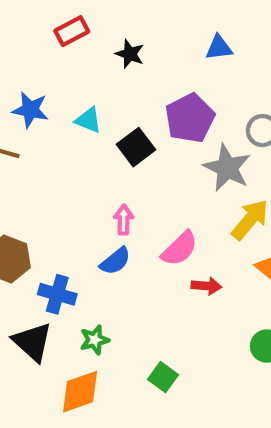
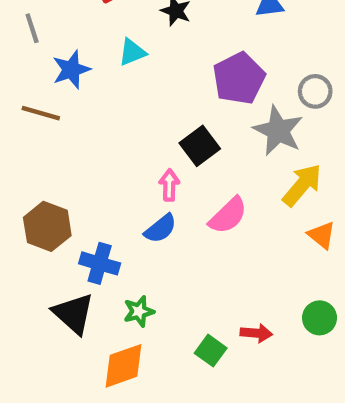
blue star: (30, 110) -> (71, 70), turned -30
cyan triangle: (88, 120) -> (132, 52), moved, turned -44
black square: (136, 147) -> (200, 146), moved
red arrow: (206, 286) -> (256, 333), moved

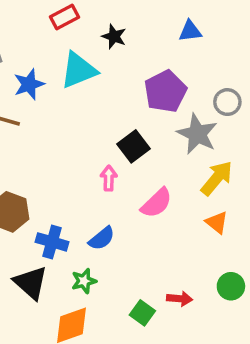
cyan triangle: (132, 52) -> (79, 70), size x1.6
blue semicircle: (161, 229) -> (102, 238), moved
orange triangle: (322, 235) -> (217, 222), moved

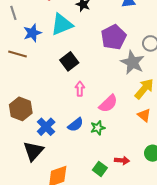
black square: (134, 146) -> (69, 61), moved
blue cross: (52, 242) -> (46, 127), turned 30
green star: (84, 281) -> (98, 128), moved
black triangle: (31, 283) -> (33, 151), turned 30

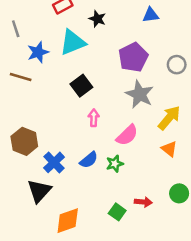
gray star: (133, 62) -> (139, 94), moved

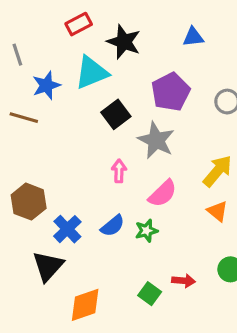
black star: (97, 19) -> (124, 42), size x1.5
black square: (81, 86) -> (116, 114), moved
gray star: (139, 94) -> (156, 140), moved

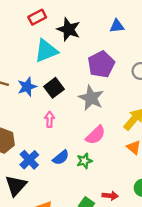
blue star: (46, 85) -> (27, 87), moved
black square: (116, 114) -> (54, 88), moved
pink arrow: (119, 171) -> (50, 119), moved

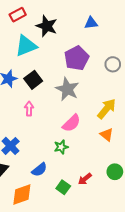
blue semicircle: (61, 157) -> (39, 170), moved
red arrow: (110, 196) -> (85, 179), turned 136

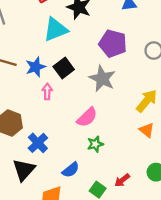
purple pentagon: (77, 58) -> (113, 44), turned -30
pink arrow: (29, 109) -> (47, 91), moved
pink semicircle: (71, 123) -> (87, 117), moved

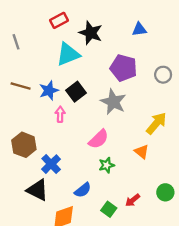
orange triangle: (147, 130) -> (142, 152), moved
black triangle: (24, 170) -> (38, 190), turned -45

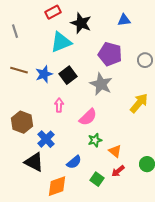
pink arrow: (60, 114) -> (59, 105), moved
orange triangle: (142, 152) -> (115, 151), moved

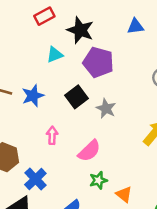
cyan triangle: (61, 42) -> (55, 55), size x0.6
purple pentagon: (110, 54) -> (98, 62), moved
black square: (68, 75) -> (76, 97), moved
gray star: (101, 84) -> (106, 108), size x0.7

